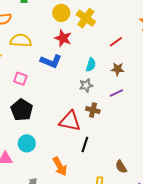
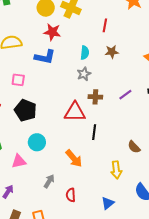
red line: (116, 42) -> (105, 25), turned -32
purple line: (116, 93) -> (125, 95), moved

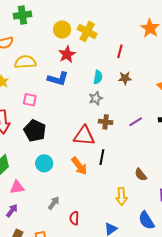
red star: (52, 32) -> (67, 54), turned 30
orange arrow: (74, 158) -> (79, 166), moved
pink triangle: (19, 161) -> (17, 187), moved

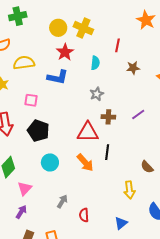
cyan semicircle: (98, 77) -> (95, 63), moved
brown star: (125, 78) -> (133, 68), moved
pink triangle: (17, 187) -> (25, 188), turned -35

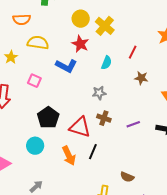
red star: (65, 52) -> (80, 44), turned -30
black pentagon: (38, 131) -> (48, 118), moved
brown semicircle: (147, 167) -> (127, 177), turned -40

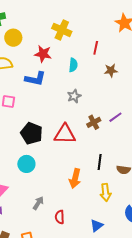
yellow circle: (81, 19) -> (13, 38), moved
brown cross: (104, 118) -> (94, 122), moved, turned -32
black line: (93, 152) -> (100, 162), moved
orange arrow: (69, 156) -> (75, 178), moved, turned 54

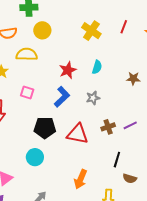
red line: (96, 48) -> (124, 27), moved
red star: (43, 54) -> (68, 70), moved, turned 30
blue L-shape: (35, 79) -> (62, 97), moved, turned -65
black pentagon: (32, 133) -> (45, 128), turned -30
black line: (100, 162) -> (117, 160), moved

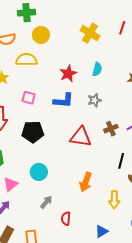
blue L-shape: (62, 97) -> (63, 100), turned 50
black pentagon: (45, 128) -> (33, 132), moved
cyan circle: (35, 157) -> (39, 172), moved

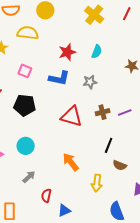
orange arrow: (86, 182) -> (71, 162), turned 114
blue triangle: (102, 231) -> (64, 210), moved

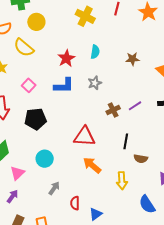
yellow semicircle: (28, 33) -> (24, 48), turned -135
pink square: (25, 71) -> (29, 85), turned 32
red triangle: (72, 116) -> (84, 137), moved

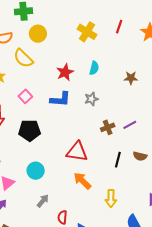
brown semicircle: (141, 159) -> (140, 156), moved

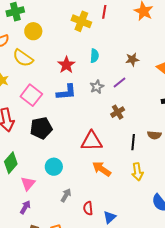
red line: (119, 27) -> (104, 12), moved
pink square: (25, 96) -> (31, 95), size x1.5
purple line: (130, 125) -> (119, 82), moved
yellow arrow: (111, 198) -> (137, 172), moved

